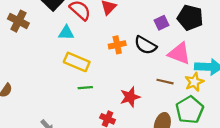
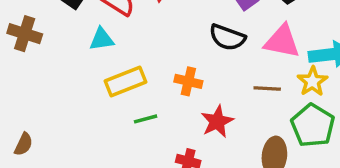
orange cross: (117, 45) -> (188, 81), moved, turned 35
yellow rectangle: (77, 62) -> (125, 81), turned -35

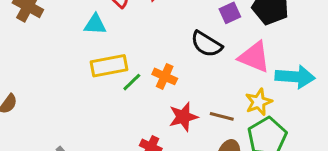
yellow star: (312, 81) -> (259, 102), moved
brown line: (267, 88) -> (222, 116), moved
green line: (146, 119) -> (132, 82), moved, turned -40

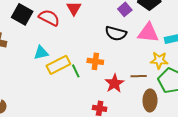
cyan triangle: (95, 24) -> (41, 53), moved
green line: (132, 82) -> (76, 71), turned -56
yellow star: (259, 102) -> (159, 60), turned -30

